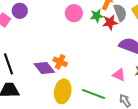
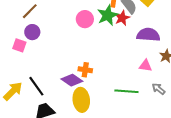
green star: (97, 16) -> (108, 15), size x1.5
yellow ellipse: (63, 91) -> (81, 100), moved

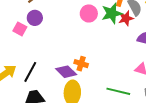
black line: (36, 86) -> (30, 72), turned 55

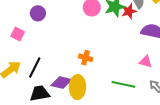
pink square: (20, 29) -> (18, 34), moved
purple diamond: (66, 72) -> (61, 83), moved, turned -30

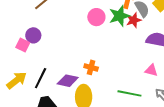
purple circle: (38, 13) -> (33, 35), moved
purple diamond: (61, 83) -> (68, 81), moved

